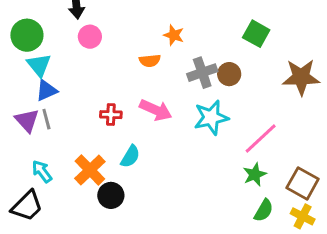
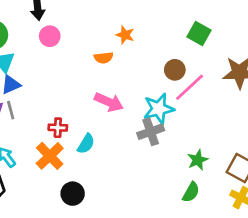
gray cross: (202, 73) -> (151, 132), moved
red cross: (111, 115) -> (58, 128), moved
pink line: (261, 138) -> (190, 87), moved
black circle: (111, 195) -> (73, 194), moved
green semicircle: (264, 210) -> (191, 192), moved

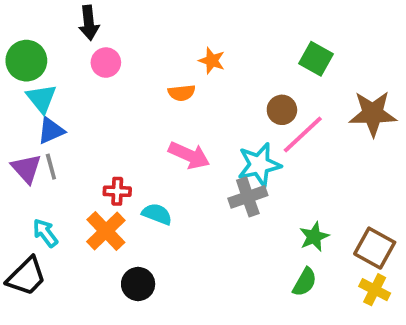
cyan semicircle: (86, 144) -> (157, 214), turned -100

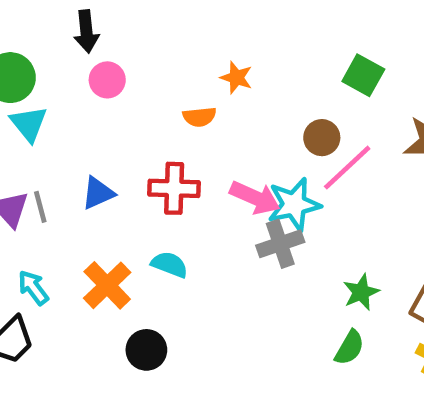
blue triangle: (51, 131) -> (98, 193), moved
pink arrow: (189, 155) -> (255, 198), moved
red cross: (117, 191) -> (174, 188), moved, size x1.5

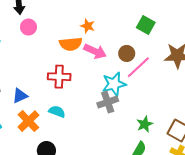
orange semicircle: (199, 117) -> (71, 44), size x1.5
blue triangle: (98, 193) -> (20, 96), moved
pink arrow: (255, 198) -> (95, 51), moved

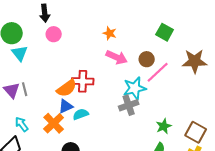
orange semicircle: (71, 44) -> (67, 88), moved, turned -30
blue triangle: (20, 96) -> (66, 106), moved
cyan semicircle: (57, 112) -> (81, 114), turned -42

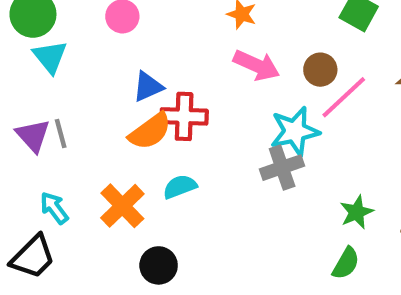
blue triangle: (66, 106) -> (148, 87), moved

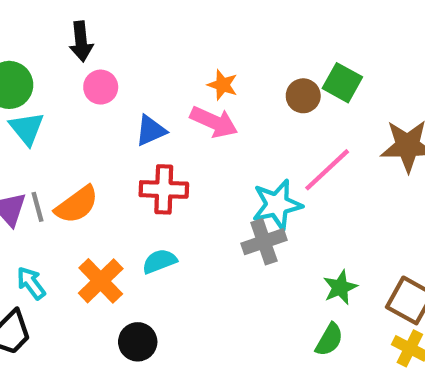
pink arrow: (256, 65) -> (214, 122), moved
brown circle: (320, 70) -> (303, 96), moved
blue triangle: (148, 87) -> (151, 131), moved
orange semicircle: (150, 131) -> (77, 205), moved

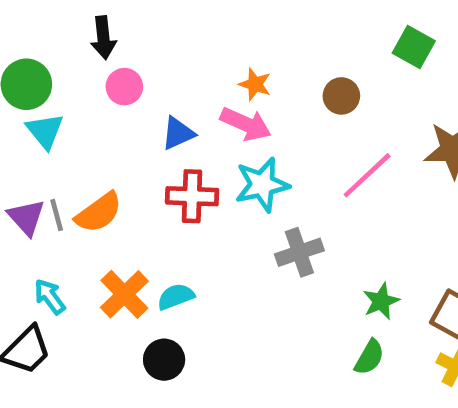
green square: (342, 83) -> (414, 47), moved
cyan star: (277, 205) -> (262, 185), moved
cyan semicircle: (159, 261) -> (176, 297), moved

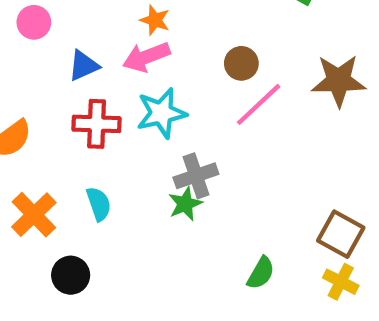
brown circle: (341, 96) -> (241, 63), moved
pink arrow: (246, 124) -> (146, 57), turned 135
cyan semicircle: (176, 297) -> (99, 204), moved, turned 92
green star: (381, 301) -> (185, 204), moved

